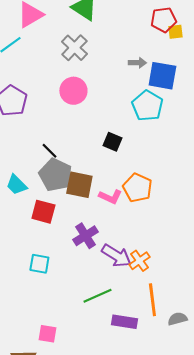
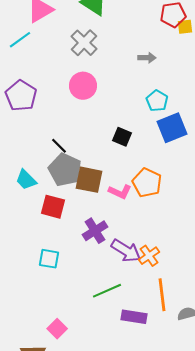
blue square: (162, 76) -> (172, 128), moved, turned -32
cyan pentagon: (147, 106) -> (157, 101), size x0.7
pink square: (47, 334) -> (57, 329), turned 36

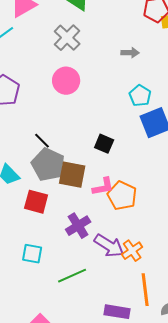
black square: (122, 137) -> (104, 144), moved
orange pentagon: (147, 183) -> (122, 196), moved
pink L-shape: (120, 192) -> (103, 187), turned -35
green line: (107, 291) -> (72, 276), moved

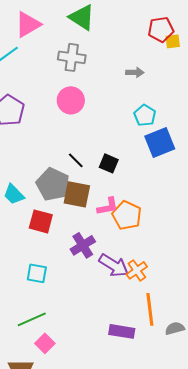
gray cross: (67, 38) -> (72, 57), turned -36
black line: (42, 141) -> (76, 160), moved
green line: (72, 276) -> (32, 319), moved

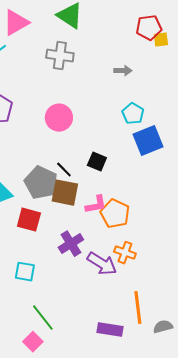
pink circle: (71, 100) -> (59, 118), moved
black line: (76, 160) -> (64, 170), moved
orange cross: (137, 270) -> (125, 253), moved, turned -35
green line: (32, 319) -> (43, 318), moved, turned 76

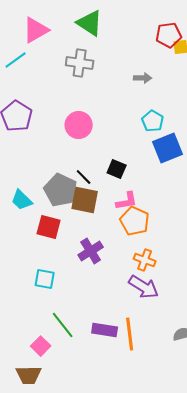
pink L-shape: (96, 205) -> (127, 201), moved
purple arrow: (102, 264) -> (144, 287), moved
orange line: (138, 308) -> (130, 334), moved
purple rectangle: (110, 330) -> (105, 330), moved
pink square: (33, 342) -> (41, 346), moved

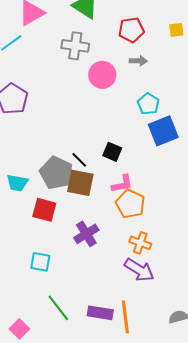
red pentagon: (169, 35) -> (131, 30), moved
pink circle: (79, 125) -> (102, 75), moved
cyan trapezoid: (22, 200) -> (17, 183), turned -35
pink square: (41, 346) -> (19, 329), moved

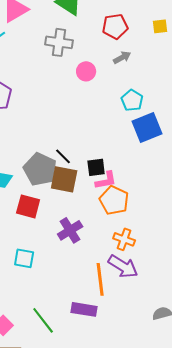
gray arrow: (138, 61) -> (122, 57), turned -30
pink circle: (102, 75) -> (86, 71), size x0.7
black square: (112, 152) -> (96, 167), moved, turned -30
green line: (58, 308) -> (43, 320), moved
orange line: (125, 317) -> (100, 279), moved

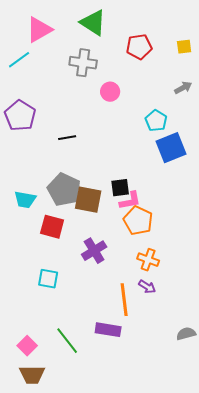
gray arrow: (122, 57) -> (183, 88), moved
black line: (63, 156) -> (67, 138), moved, turned -54
purple arrow: (123, 266) -> (147, 287), size x0.6

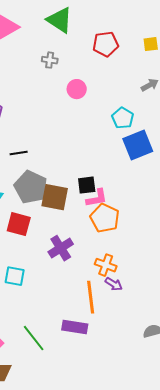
gray cross: (83, 63) -> (50, 60), size x0.6
black line: (67, 138) -> (19, 153), moved
orange cross: (148, 260) -> (106, 265), moved

